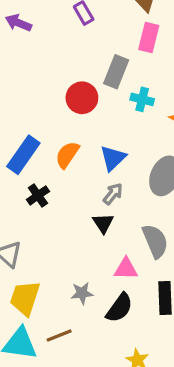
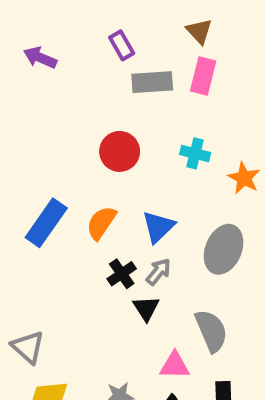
gray rectangle: (116, 72) -> (152, 82), moved, turned 64
black cross: (38, 195) -> (122, 274), moved

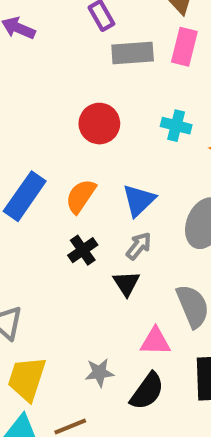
black cross: (122, 274) -> (83, 250), moved

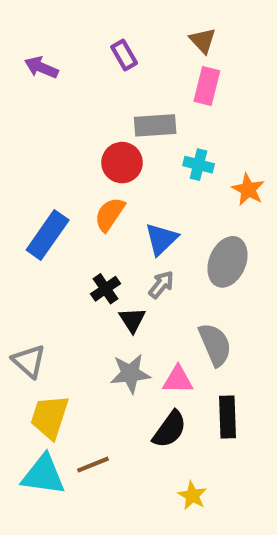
gray rectangle: (133, 53) -> (155, 125), moved
orange semicircle: (81, 196) -> (110, 214), moved
black triangle: (126, 283) -> (132, 320), moved
gray star: (99, 373) -> (130, 374), moved, size x1.4

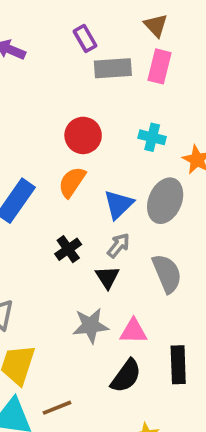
gray rectangle: (155, 125) -> (113, 68), moved
gray ellipse: (227, 262) -> (165, 201), moved
black triangle: (132, 320) -> (107, 277), moved
gray semicircle: (215, 345) -> (167, 273), moved

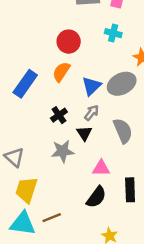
cyan cross: (152, 137) -> (113, 33), moved
gray ellipse: (165, 201) -> (122, 84), turned 40
gray star: (91, 326) -> (63, 151), moved

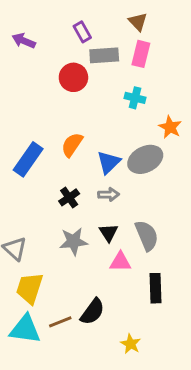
red circle: (69, 42) -> (73, 77), moved
gray arrow: (91, 113) -> (109, 195), turned 49
gray semicircle: (123, 131) -> (147, 236), moved
black triangle: (84, 133) -> (109, 233), moved
black semicircle: (96, 197) -> (93, 312), moved

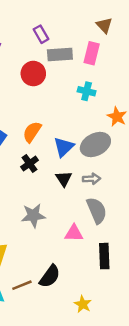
brown triangle: (138, 22) -> (104, 25), moved
gray arrow: (109, 195) -> (92, 179), moved
black cross: (69, 197) -> (30, 164), moved
black triangle: (109, 233) -> (64, 179), moved

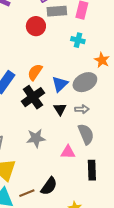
black cross: (30, 164) -> (33, 97), size x1.6

